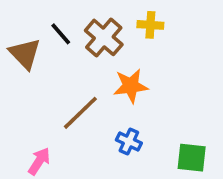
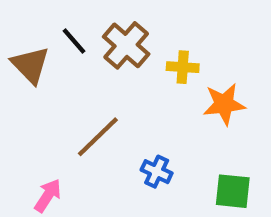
yellow cross: (150, 25) -> (183, 67), moved
orange star: (131, 86) -> (224, 104), moved

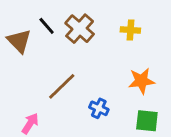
yellow cross: (183, 67) -> (130, 30), moved
orange star: (224, 104) -> (141, 81), moved

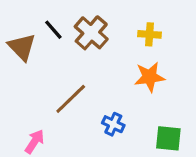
orange star: (141, 81) -> (149, 77), moved

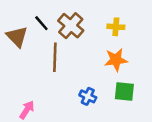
brown line: (71, 99) -> (55, 57), moved, turned -44
green square: (168, 138) -> (124, 91), moved

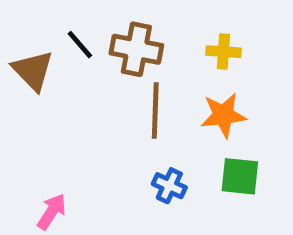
brown cross: (71, 26) -> (136, 49), turned -30
brown line: (55, 57) -> (155, 110), moved

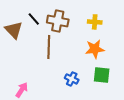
brown line: (155, 110) -> (49, 47), moved

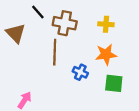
black line: (34, 19) -> (38, 12), moved
blue cross: (72, 79) -> (80, 72), moved

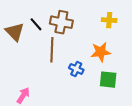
black line: (38, 12) -> (36, 24), moved
yellow cross: (106, 24) -> (109, 20), moved

